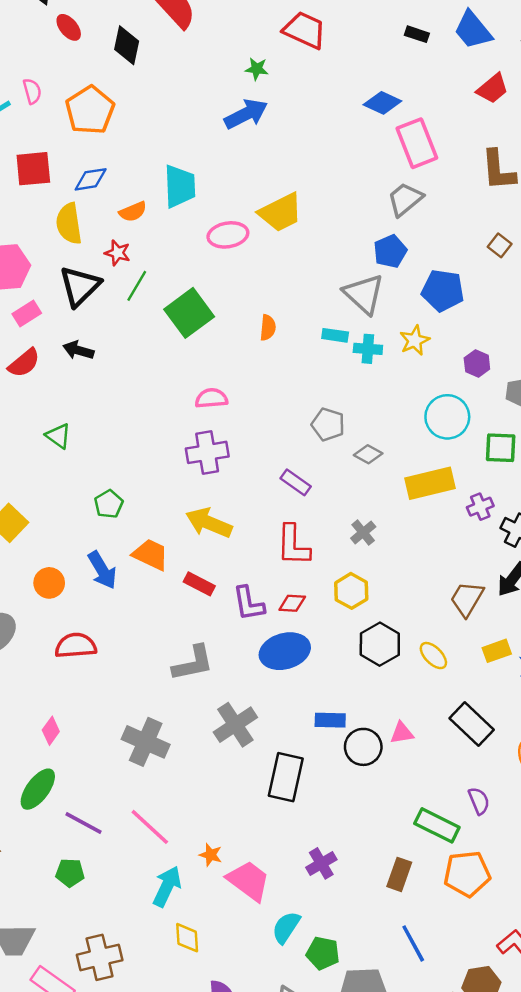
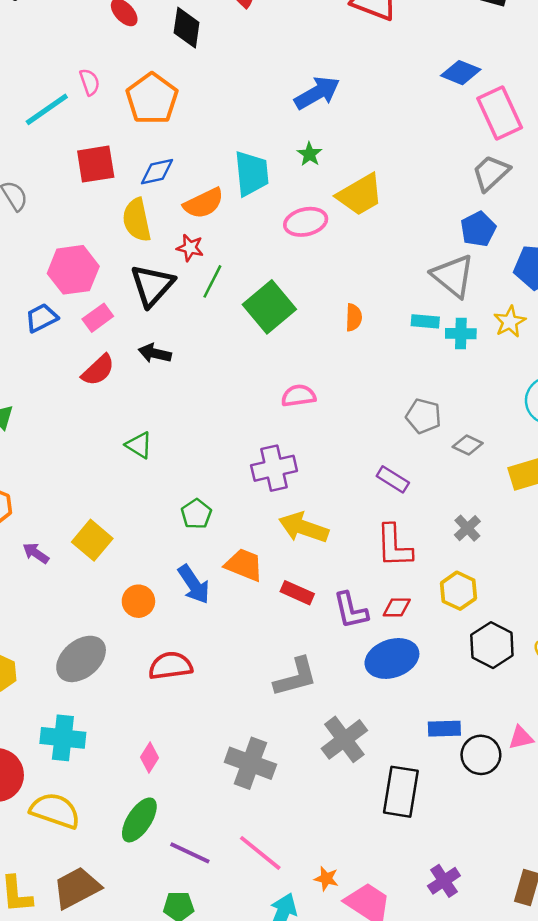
green star: (257, 69) -> (310, 154), moved, turned 30
orange semicircle: (133, 212) -> (204, 203), size x1.4
purple cross: (207, 452) -> (274, 468), moved

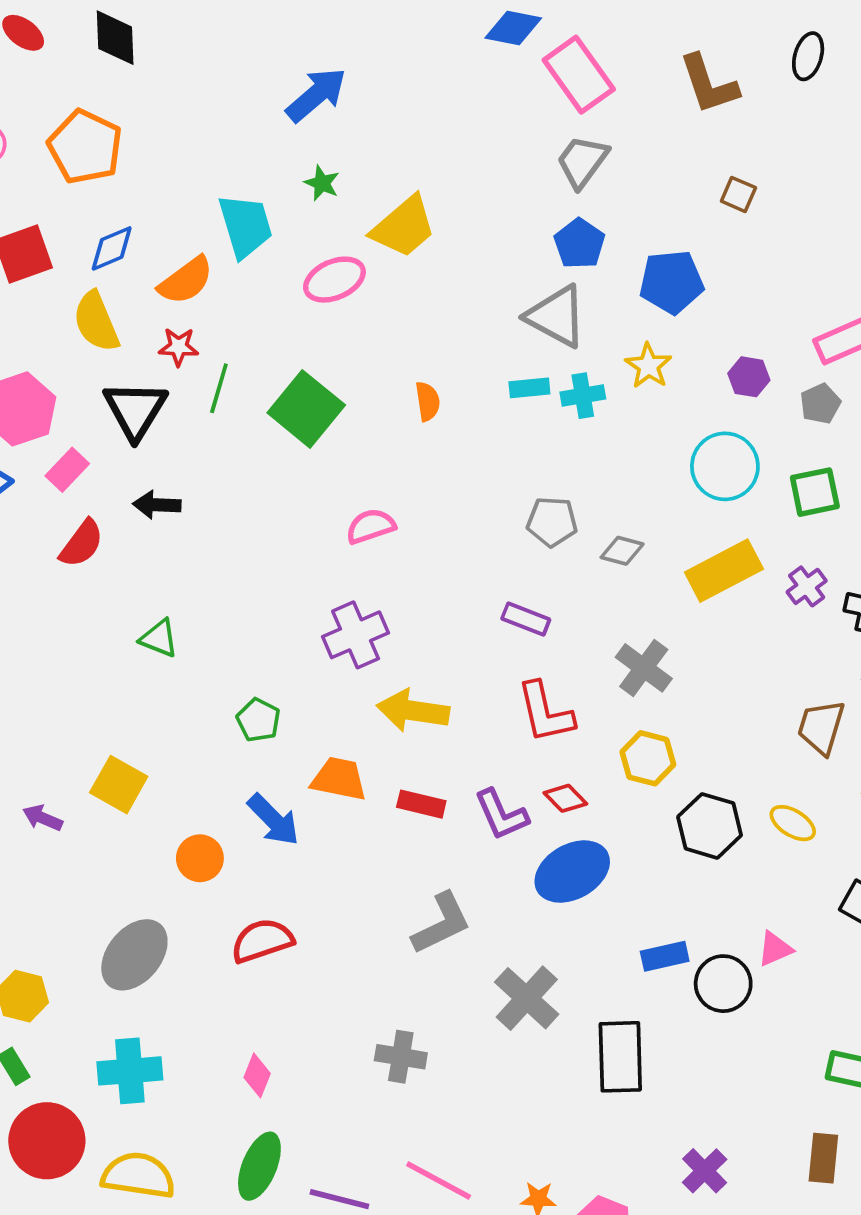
gray cross: (467, 528) -> (644, 668), size x1.4
red diamond: (397, 607) -> (565, 798), turned 56
gray cross: (250, 763) -> (401, 1057), size x0.7

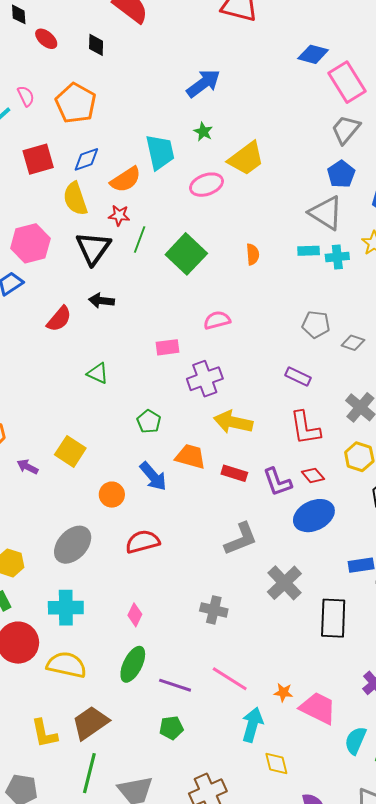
black diamond: (115, 38) -> (96, 45), size x0.7
pink rectangle: (67, 470) -> (167, 347), moved, turned 35

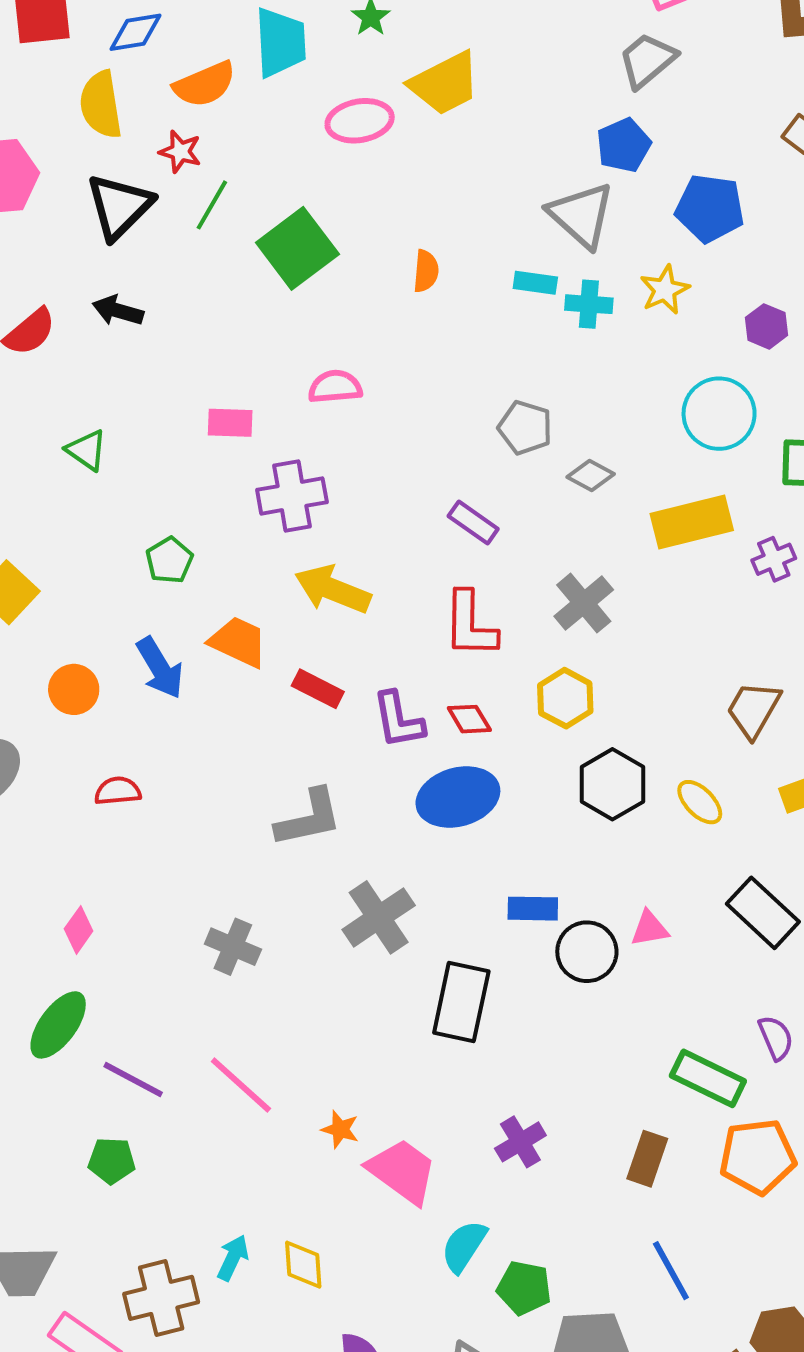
red semicircle: (143, 542) -> (118, 791), size x0.7
cyan arrow: (252, 725) -> (233, 1258), moved, size x0.7

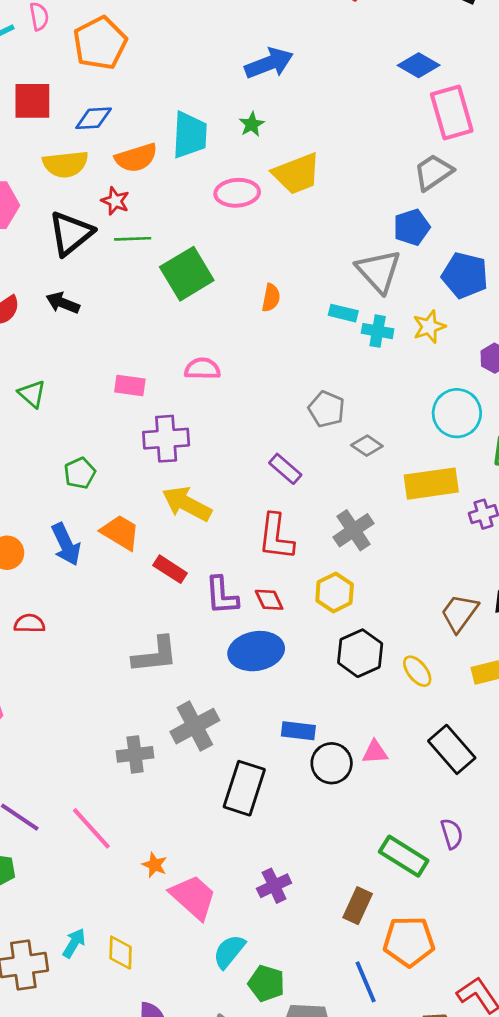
yellow semicircle: (101, 105) -> (65, 164), turned -93
green line: (212, 205) -> (133, 239), turned 52
gray cross: (233, 947) -> (135, 754), moved, turned -36
orange pentagon: (758, 1157) -> (409, 941), moved

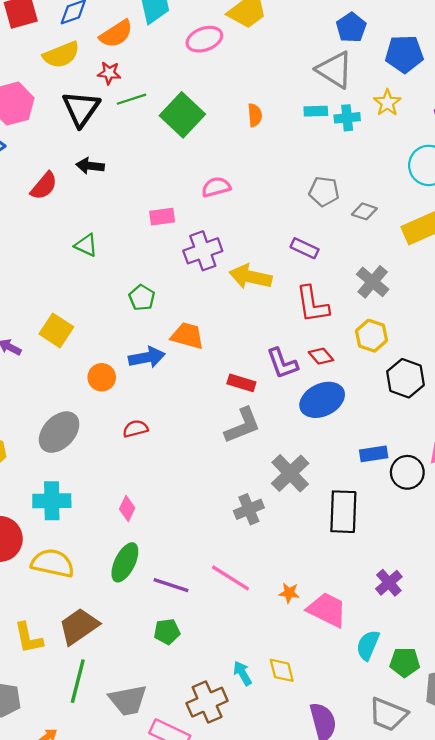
yellow arrow: (187, 504) -> (250, 277), moved
blue arrow: (66, 544) -> (147, 357), turned -60
red rectangle: (170, 569) -> (241, 383), moved
cyan arrow: (74, 943) -> (242, 673), turned -45

